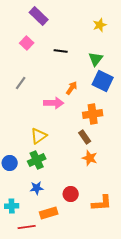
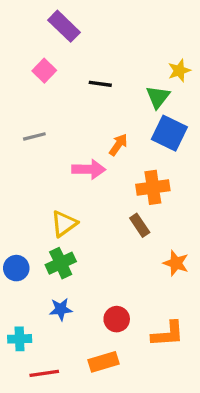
yellow star: (100, 25) -> (179, 71), moved
gray line: (21, 83) -> (34, 136), turned 40
orange star: (90, 158) -> (176, 263), moved
orange rectangle: (49, 213) -> (104, 362), moved

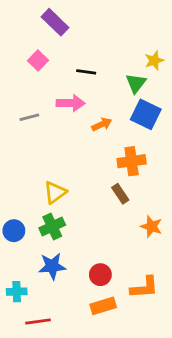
orange arrow: (118, 145) -> (102, 124), turned 30
pink arrow: (89, 169) -> (71, 103), moved
blue star: (61, 309) -> (52, 266), size x1.4
orange rectangle: (104, 362) -> (103, 306), moved

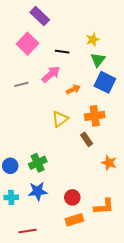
pink square: (38, 61) -> (28, 44), size x1.5
yellow star: (154, 61) -> (93, 40), moved
pink arrow: (71, 103) -> (51, 74), turned -42
yellow triangle: (55, 192) -> (60, 119), moved
cyan cross: (17, 292) -> (11, 197), moved

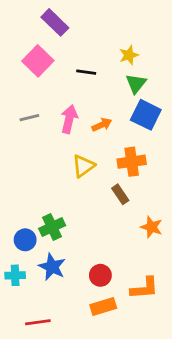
pink arrow: (51, 74) -> (69, 119), moved, turned -36
blue circle: (10, 166) -> (25, 240), moved
blue star: (38, 191) -> (52, 267), turned 30

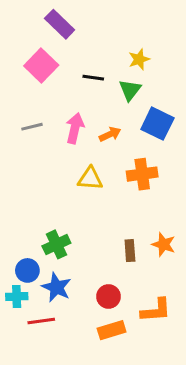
green triangle: (136, 84) -> (130, 90), moved
yellow triangle: (83, 166) -> (90, 179), turned 40
brown rectangle: (120, 194) -> (130, 251), moved, turned 30
blue circle: (25, 240) -> (27, 270), moved
red line: (38, 322) -> (41, 321), moved

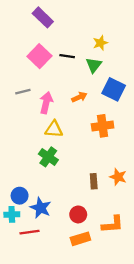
pink square: (41, 65) -> (39, 56), moved
pink arrow: (75, 128) -> (46, 103), moved
yellow triangle: (90, 179) -> (54, 129), moved
green cross: (56, 244) -> (48, 157), moved, turned -30

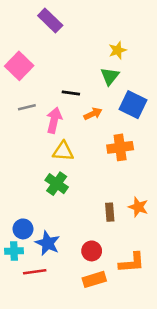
pink square: (39, 56) -> (19, 66), moved
black line: (67, 56) -> (71, 93), moved

